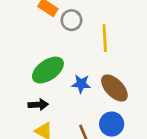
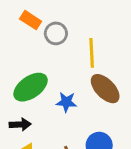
brown ellipse: (114, 88) -> (105, 89), moved

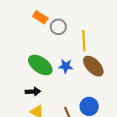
green ellipse: (31, 87) -> (40, 65), turned 70
blue star: (66, 102) -> (66, 66), moved

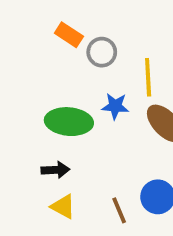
green ellipse: (40, 65) -> (69, 122), turned -30
blue star: (66, 66) -> (115, 106), moved

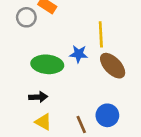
gray circle: (102, 52) -> (26, 17), moved

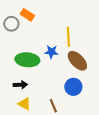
blue circle: (107, 115) -> (73, 87), moved

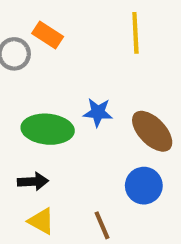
yellow line: (68, 37) -> (135, 33), moved

